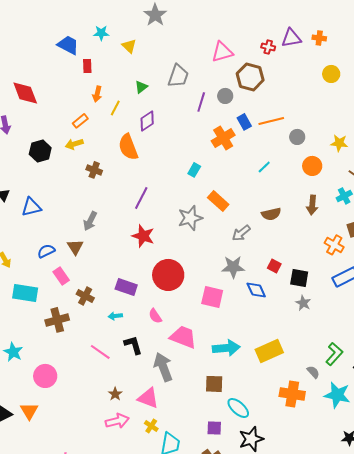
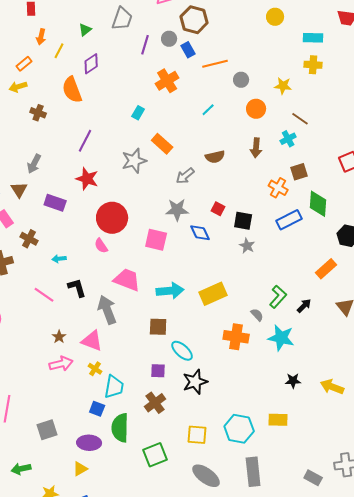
blue rectangle: (244, 122) -> (188, 50), moved
purple rectangle: (126, 287) -> (55, 203), moved
pink semicircle: (155, 316) -> (101, 246), moved

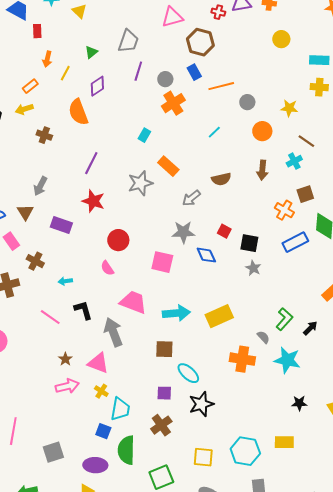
gray circle: (169, 39) -> (165, 79), moved
purple line: (145, 45) -> (138, 71), moved
red circle: (112, 218) -> (118, 240), size x0.7

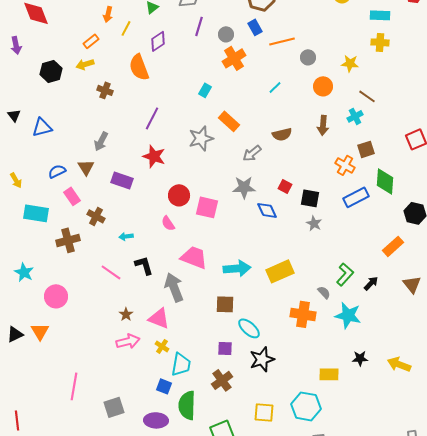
pink square: (162, 262) -> (207, 207), moved
yellow rectangle: (284, 442) -> (329, 374), moved

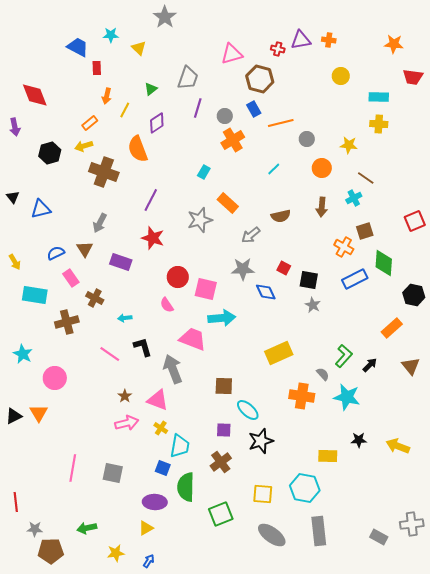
brown cross: (105, 90) -> (104, 172), size x1.8
cyan arrow: (237, 268) -> (222, 318), moved
gray square: (114, 407) -> (113, 473), moved, turned 30

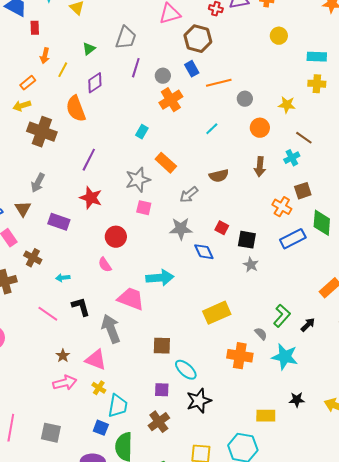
pink square: (206, 289) -> (144, 208), moved, size x0.7

